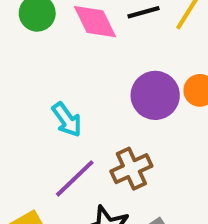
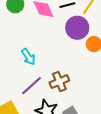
purple circle: (155, 95) -> (77, 28), moved

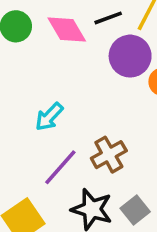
cyan arrow: (28, 57) -> (49, 117), turned 84

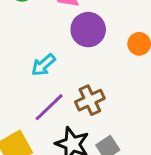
purple circle: (130, 56) -> (88, 30), moved

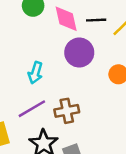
cyan arrow: (43, 65) -> (35, 73), turned -45

